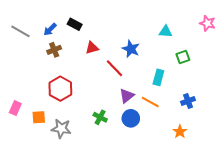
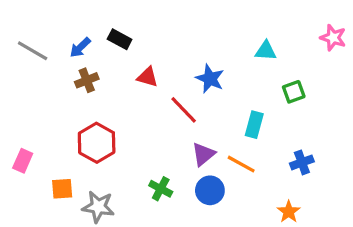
red triangle: (92, 48) -> (148, 77), turned 32
pink rectangle: (15, 108) -> (23, 161), moved

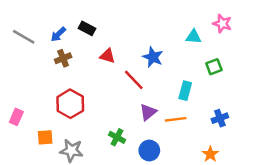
pink star: (333, 38) -> (222, 24), moved
orange line: (241, 164) -> (176, 119), turned -36
blue circle: (210, 190) -> (149, 151), moved

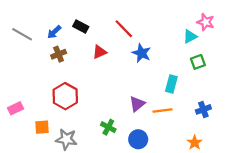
cyan triangle: (194, 37) -> (190, 36), moved, turned -32
red triangle: (107, 56) -> (99, 52), turned -40
red line: (134, 80) -> (124, 29), moved
pink rectangle: (16, 117) -> (15, 108), turned 40

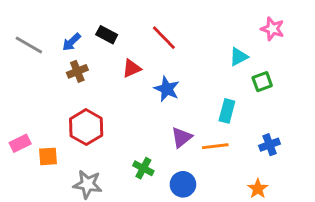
cyan triangle: (190, 36) -> (239, 57), moved
blue star: (141, 53) -> (167, 89), moved
orange square: (42, 127) -> (48, 156), moved

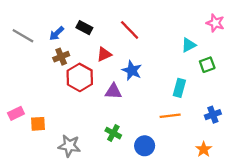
red hexagon: (86, 127) -> (80, 77), moved
purple triangle: (181, 137) -> (113, 91), moved, turned 42

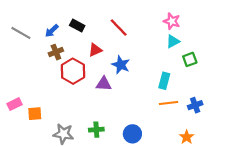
pink star: (215, 23) -> (172, 21), moved
orange line: (170, 116) -> (169, 103), moved
green cross: (113, 133) -> (96, 130), moved, turned -32

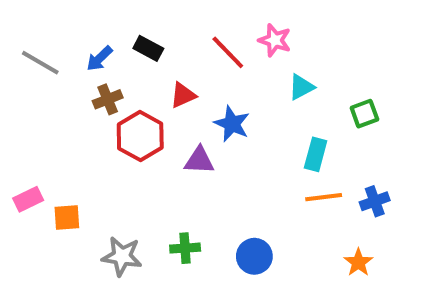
pink star: (172, 21) -> (275, 40), moved
cyan triangle: (173, 41) -> (301, 87), moved

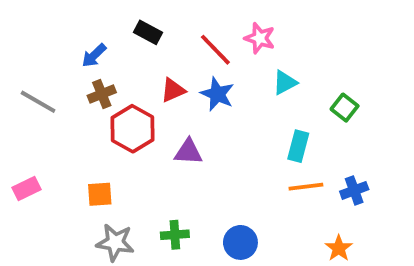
black rectangle: (148, 48) -> (148, 32), moved
gray line: (40, 63) -> (38, 102), moved
green square: (364, 114) -> (345, 108), turned -32
blue star: (232, 124) -> (217, 94), moved
orange square: (67, 218) -> (100, 194), moved

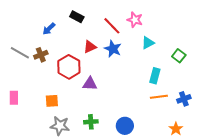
brown cross: (102, 94) -> (41, 55), moved
purple triangle: (188, 152) -> (90, 84), moved
pink rectangle: (26, 188) -> (14, 98), turned -64

